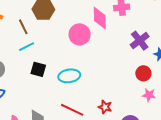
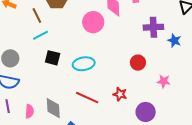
purple cross: (140, 41) -> (153, 27), turned 36
red circle: (143, 73) -> (138, 63), moved

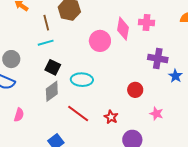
gray diamond: (53, 108) -> (52, 91), moved, turned 45

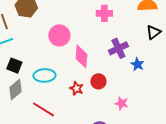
pink diamond: (123, 29) -> (81, 56), moved
purple cross: (158, 59) -> (118, 48), turned -30
red star: (111, 117) -> (76, 88), moved

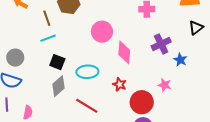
red circle: (98, 81) -> (142, 102), moved, size x1.5
pink star: (122, 103) -> (165, 85), moved

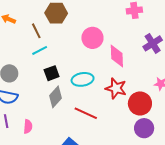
black square: (57, 62) -> (52, 73), turned -35
red star: (120, 84) -> (116, 88), size x1.5

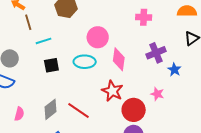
brown line: (36, 31) -> (28, 22), moved
cyan ellipse: (83, 79) -> (85, 62), moved
gray diamond: (56, 97) -> (50, 109), moved

